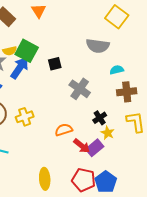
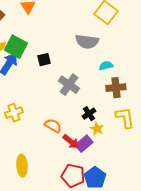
orange semicircle: (64, 130) -> (53, 126), turned 48
yellow ellipse: (45, 179) -> (22, 166), moved

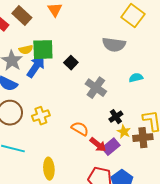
green square: (16, 47) -> (43, 50), turned -30
black square: (44, 60) -> (71, 63), turned -32
cyan semicircle: (106, 66) -> (136, 78), moved
brown cross: (116, 88) -> (143, 138), moved

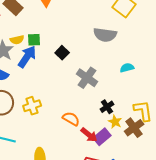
green square: (43, 50) -> (34, 40), size x0.6
brown cross: (143, 138) -> (134, 128), turned -30

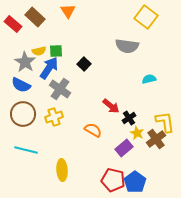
gray cross: (87, 78) -> (60, 89), moved
red arrow: (89, 135) -> (111, 106), moved

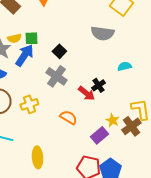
gray cross: (60, 89) -> (56, 76), moved
black cross: (129, 118) -> (98, 85), moved

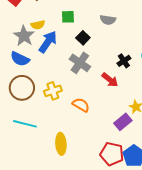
gray semicircle: (102, 33) -> (108, 20), moved, size x0.7
green square: (31, 38) -> (68, 17), moved
black cross: (98, 85) -> (124, 61), moved
orange semicircle: (68, 117) -> (81, 105), moved

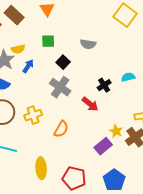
blue arrow: (48, 42) -> (28, 66), size x0.6
orange semicircle: (81, 105) -> (61, 129), turned 90
red pentagon: (112, 154) -> (74, 178), moved

